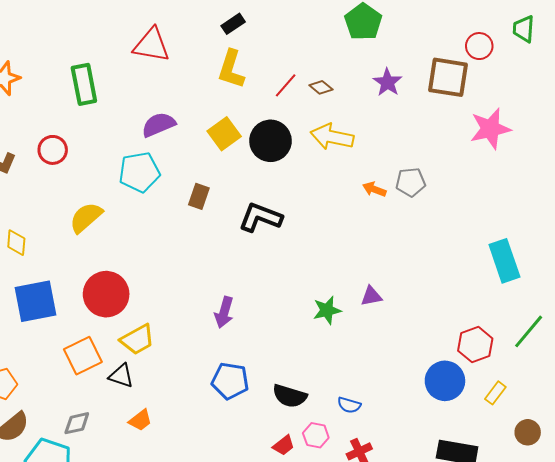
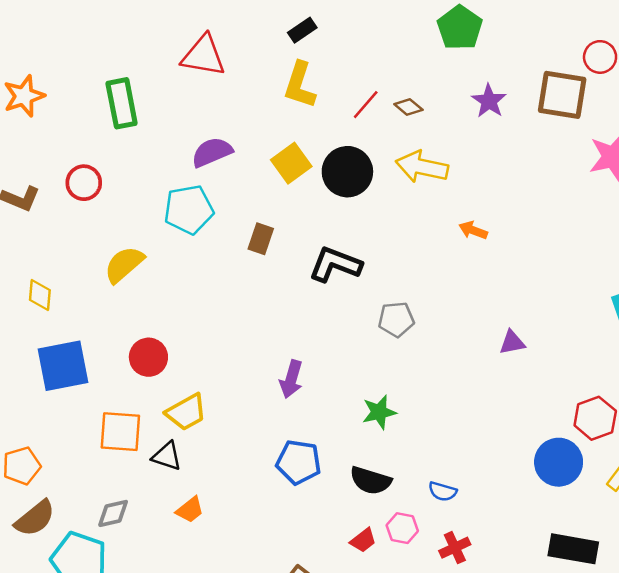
gray pentagon: (411, 182) -> (396, 319), moved
red circle: (106, 294) -> (148, 357), size x0.7
purple triangle: (371, 296) -> (512, 343), moved
green star: (327, 310) -> (379, 412), moved
orange square: (83, 356) -> (120, 432), turned 30

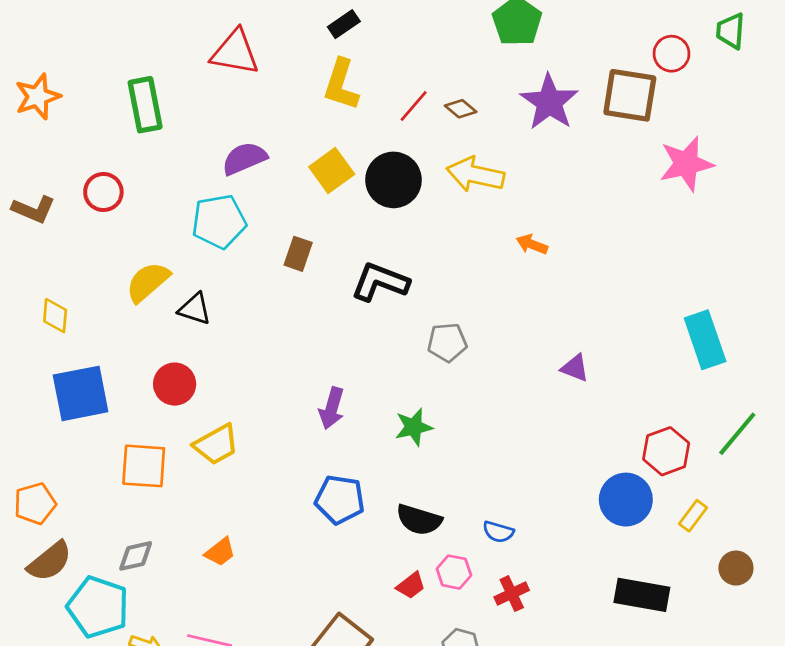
purple star: (489, 101) -> (549, 102), size x1.5
purple triangle: (512, 343) -> (575, 368), turned 32
green star: (379, 412) -> (414, 427), moved
black triangle: (167, 456) -> (195, 309), moved

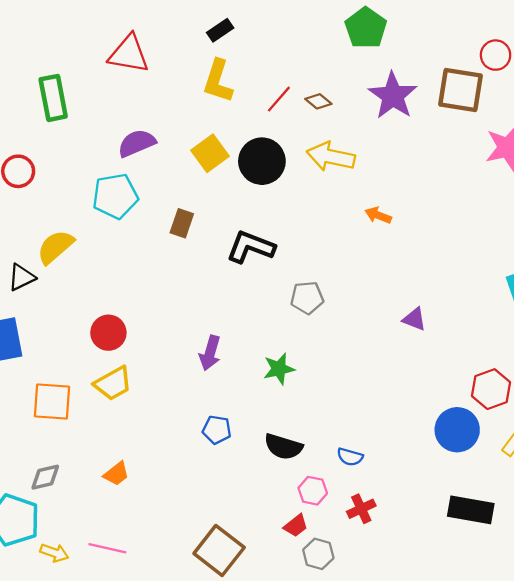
black triangle: (195, 309) -> (22, 277), moved, turned -44
red circle: (175, 384) -> (108, 333), moved
blue pentagon: (340, 500) -> (217, 430), size x0.7
red trapezoid: (411, 586) -> (296, 526), moved

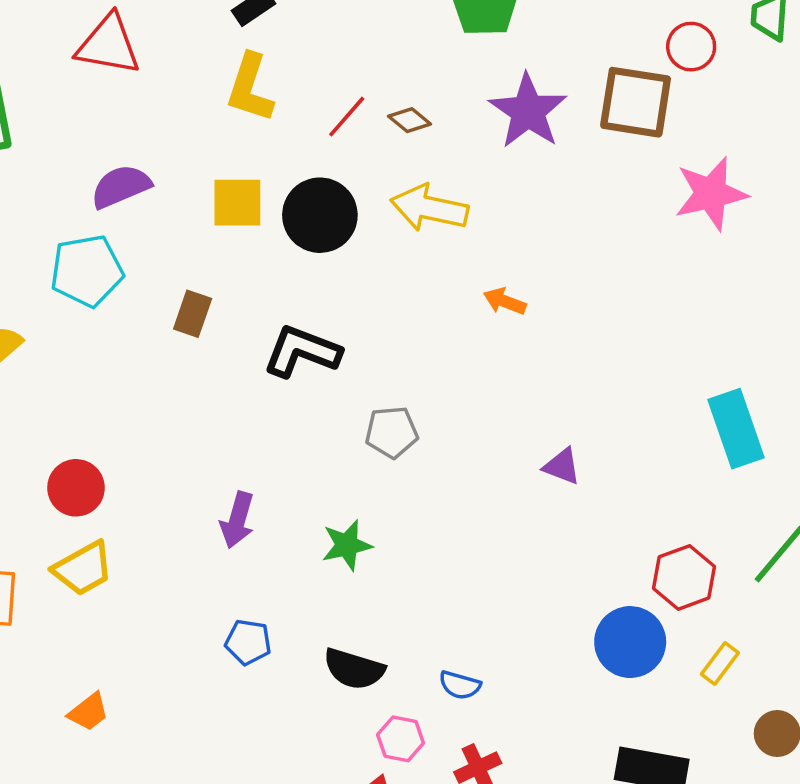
yellow square: (210, 153) -> (237, 203), turned 36

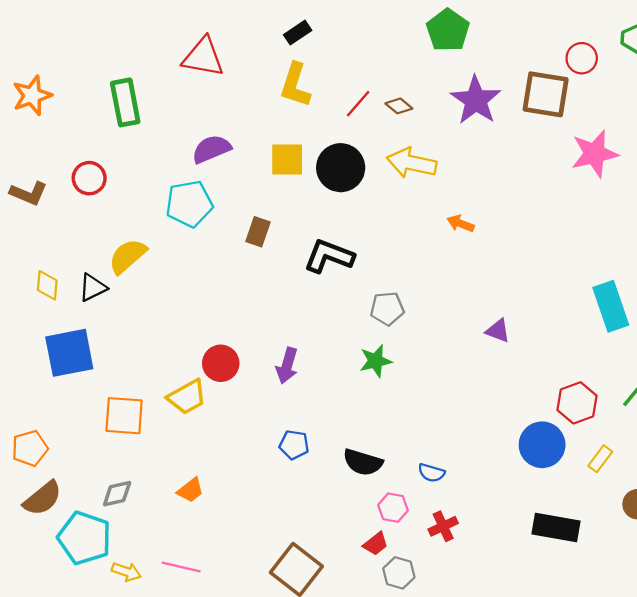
red circle: (76, 488) -> (221, 363), moved
green star: (347, 545) -> (376, 361), moved

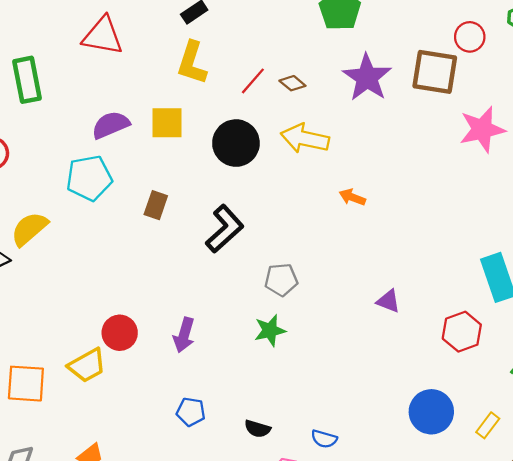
yellow square: (287, 160) -> (167, 123), moved
black L-shape: (329, 256) -> (225, 229), turned 117
red hexagon: (577, 403) -> (462, 332), moved
black semicircle: (363, 462) -> (257, 429), size x0.7

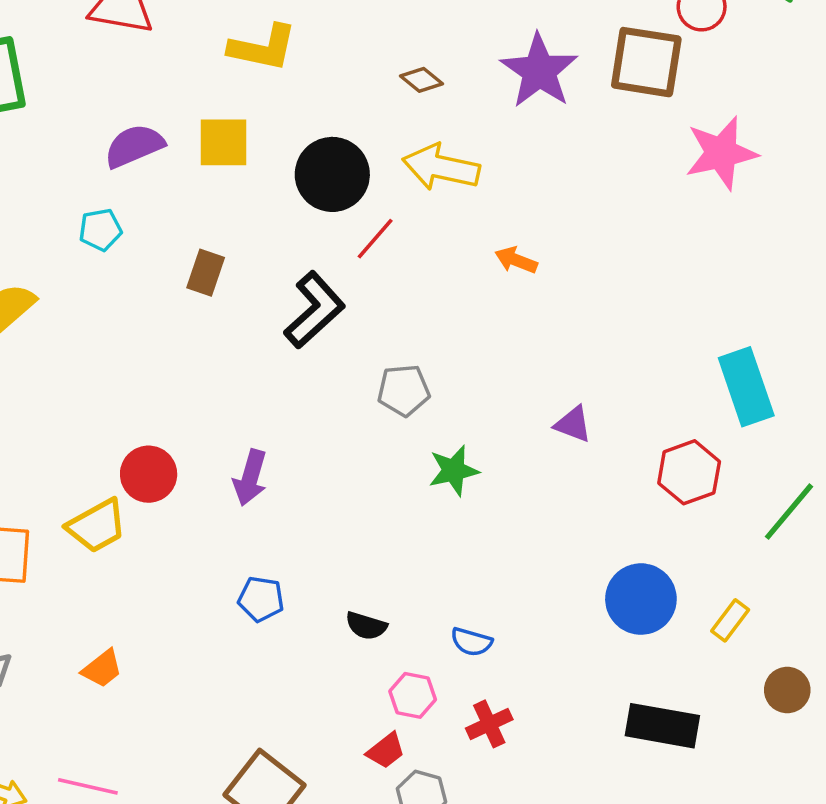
yellow L-shape: (192, 63) -> (263, 48), turned -96
red line: (253, 81) -> (375, 239), moved
cyan pentagon: (89, 178) -> (100, 230), size x0.6
green star: (270, 330) -> (454, 471), moved

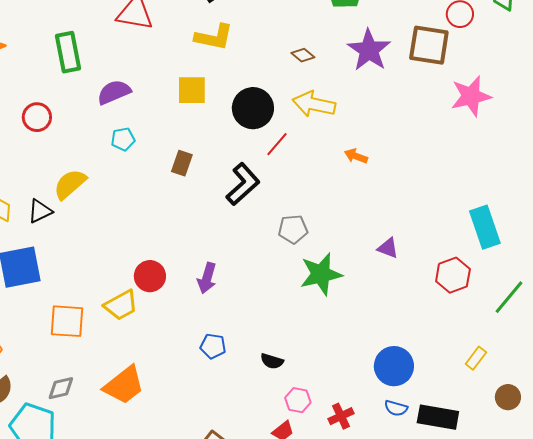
purple semicircle: (134, 146) -> (114, 92), moved
green star: (454, 471) -> (321, 274), size x1.5
blue circle: (641, 599) -> (394, 366), moved
blue semicircle: (471, 642) -> (396, 408), moved
orange trapezoid: (102, 669) -> (124, 385), size x1.8

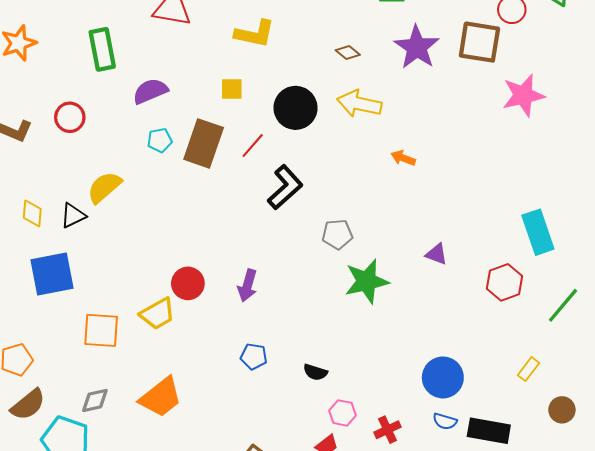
yellow square: (192, 90) -> (232, 89), size x0.7
red line: (277, 144) -> (253, 145), moved
brown rectangle: (182, 163) -> (204, 143), moved, size x1.8

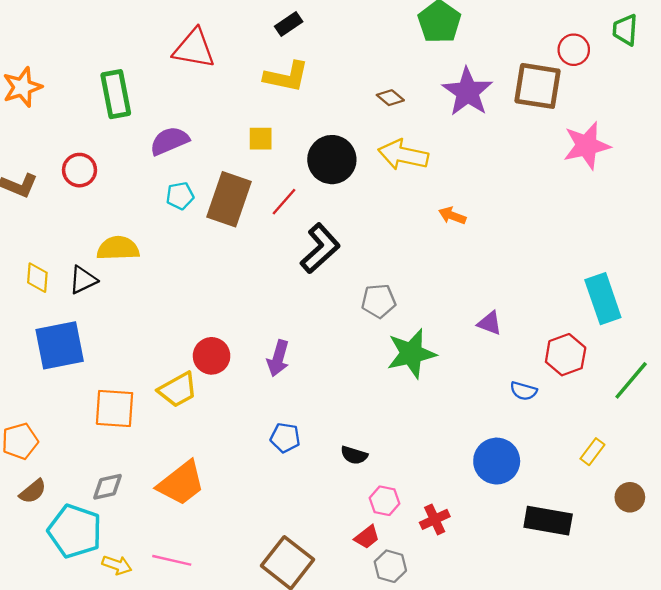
yellow semicircle: (104, 187) -> (118, 248), turned 39
brown semicircle: (28, 405) -> (33, 491), size x0.7
blue semicircle: (445, 421) -> (524, 391), moved

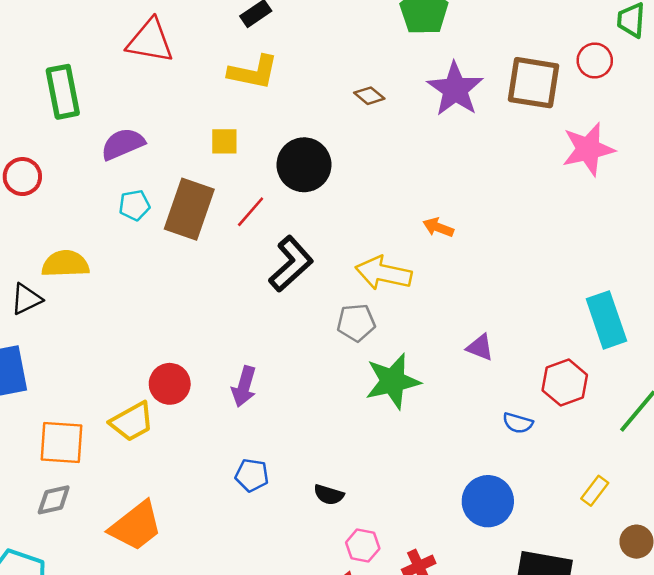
red circle: (574, 50) -> (595, 60), moved
yellow arrow: (403, 155) -> (384, 273), moved
gray diamond: (108, 487) -> (54, 500), moved

